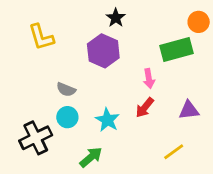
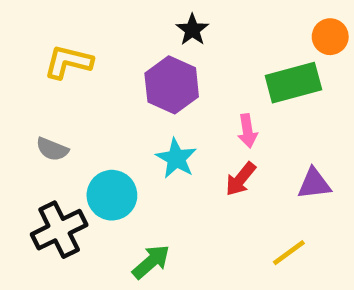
yellow L-shape: (41, 37) -> (68, 62), turned 120
gray semicircle: (66, 90) -> (52, 149), moved
cyan circle: (67, 117) -> (112, 195), size x1.4
cyan star: (107, 120) -> (176, 158), moved

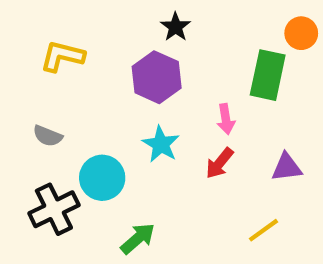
green rectangle: (293, 83) -> (268, 75), turned -63

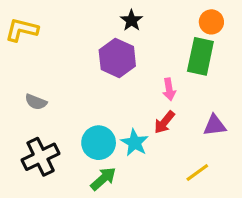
orange circle: (301, 33) -> (211, 22), moved
yellow L-shape: (62, 56) -> (22, 30), moved
cyan star: (161, 144) -> (135, 143), moved
cyan circle: (102, 178) -> (99, 143), moved

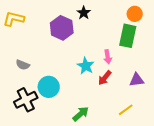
purple hexagon: (117, 58) -> (62, 28), moved
cyan circle: (99, 143) -> (49, 87), moved
cyan star: (135, 143) -> (86, 66), moved
green arrow: (103, 179) -> (81, 114), moved

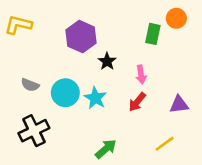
black star: (84, 13) -> (107, 61), moved
green rectangle: (128, 36) -> (153, 34), moved, size x0.7
cyan star: (86, 66) -> (95, 98), moved
cyan circle: (49, 87) -> (65, 93), moved

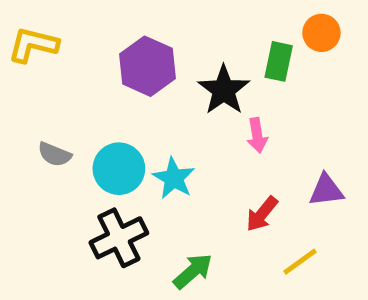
black star: (107, 61) -> (224, 90), moved, size x1.5
red arrow: (137, 102) -> (262, 214), moved
black cross: (34, 131) -> (119, 238), moved

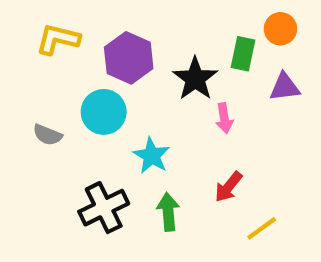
yellow L-shape: (33, 45) -> (58, 39), moved
cyan circle: (119, 169) -> (104, 112), moved
purple triangle: (326, 190) -> (285, 87), moved
green arrow: (193, 271) -> (168, 212), moved, turned -54

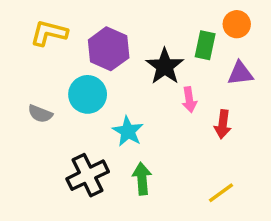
red arrow: (228, 187) -> (223, 124), moved, turned -32

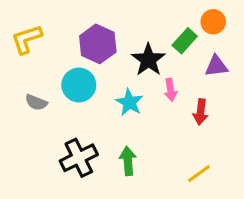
yellow L-shape: (49, 33) -> (27, 39), moved, turned -32
green rectangle: (205, 45) -> (185, 41), turned 30
cyan star: (128, 131) -> (129, 102), moved

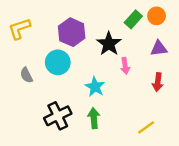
green rectangle: (185, 41) -> (133, 19), moved
gray semicircle: (36, 102) -> (26, 75), turned 42
cyan star: (129, 102) -> (95, 87), moved
red arrow: (201, 112) -> (158, 82), moved

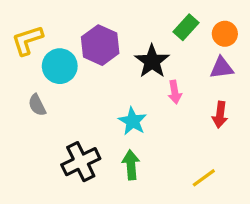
orange circle: (157, 16) -> (225, 34), moved
cyan circle: (58, 62) -> (60, 66), moved

